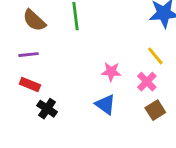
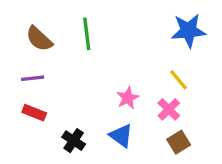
pink star: (111, 72) -> (128, 98), turned -30
black cross: (47, 109) -> (74, 141), moved

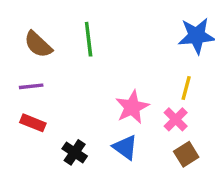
yellow line: (179, 80) -> (186, 88), turned 55
pink star: (128, 98) -> (132, 107), size x1.4

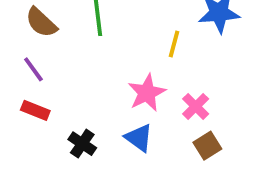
purple line: (31, 86) -> (33, 69), turned 60
yellow line: (186, 88) -> (174, 44), moved

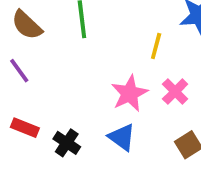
pink cross: (196, 106) -> (175, 92), moved
red rectangle: (35, 110) -> (25, 128), moved

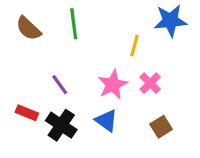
purple line: (19, 71) -> (60, 85), moved
black cross: (67, 143) -> (61, 125), size x1.4

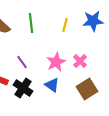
yellow line: (135, 46) -> (65, 25), moved
brown square: (161, 127) -> (87, 89), size x1.5

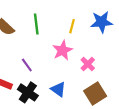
pink star: (56, 62) -> (63, 50), moved

